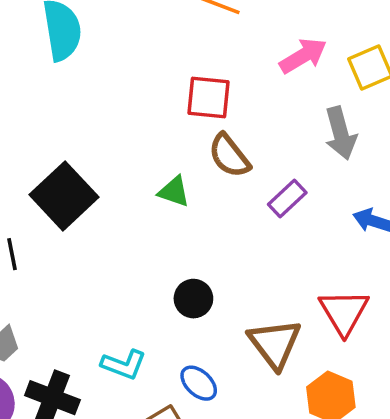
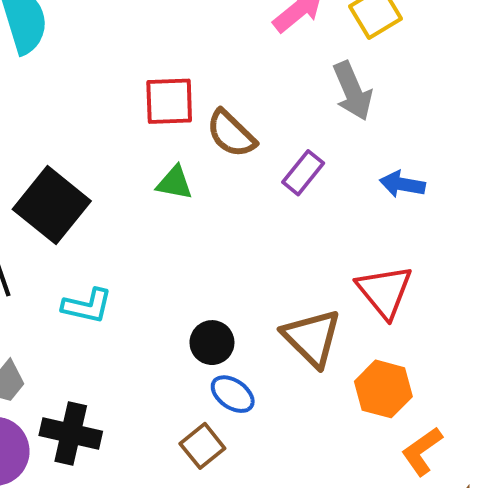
red square: (209, 97) -> (169, 101), moved
black circle: (193, 299) -> (212, 343), moved
cyan L-shape: (124, 365) -> (87, 306), moved

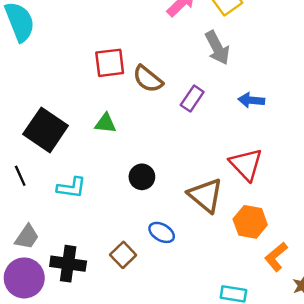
green triangle: (175, 183) -> (105, 123), moved
black circle: (212, 343) -> (142, 177), moved
brown square: (202, 446) -> (123, 255), moved

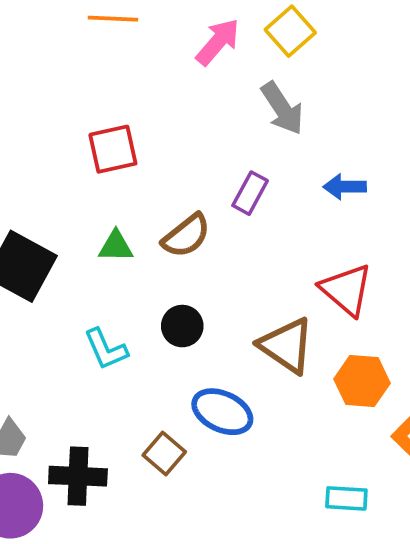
brown semicircle: (148, 79) -> (186, 236), moved, turned -72
cyan L-shape: (71, 188) -> (106, 349), moved, turned 64
blue ellipse: (162, 232) -> (222, 412), size x1.4

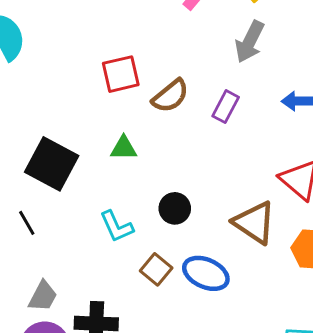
gray arrow: (282, 108) -> (250, 42), turned 60
brown semicircle: (186, 236) -> (170, 96), moved
brown square: (164, 453) -> (156, 269), moved

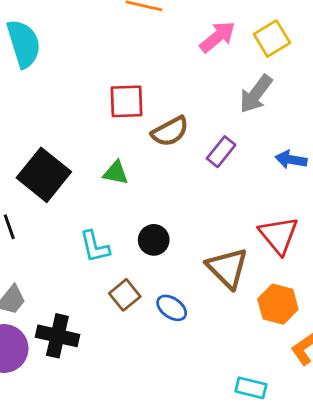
blue ellipse: (206, 273) -> (172, 308), size x0.7

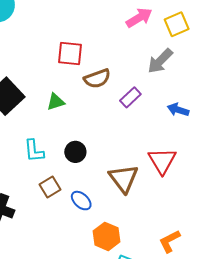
green triangle: (116, 173) -> (56, 102), turned -36
orange hexagon: (278, 304) -> (106, 236), moved

